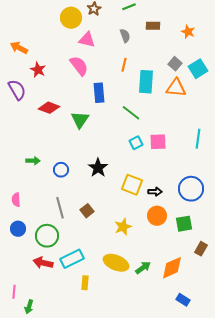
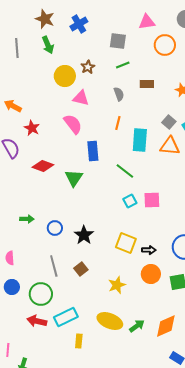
black star: (98, 168) -> (84, 235), moved

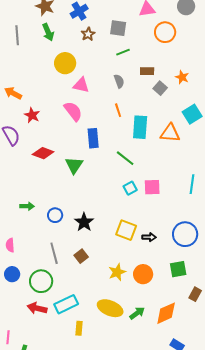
brown star: (88, 67) -> (88, 34), moved
gray square: (169, 122) -> (160, 88), moved
orange line: (118, 123) -> (118, 110), turned -32
orange circle: (151, 274) -> (143, 274), moved

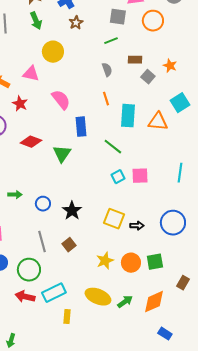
gray square: (118, 28) -> (118, 17), moved
pink triangle: (81, 85) -> (31, 74), moved
green square: (178, 269) -> (155, 262), moved

